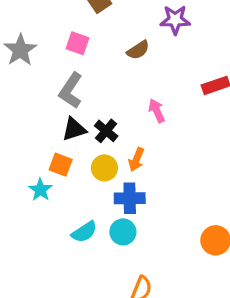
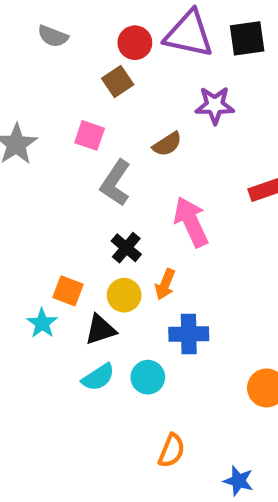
gray L-shape: (71, 90) -> (115, 183), moved
pink arrow: (157, 111) -> (191, 222), size x1.6
black triangle: (74, 129) -> (100, 330), moved
blue cross: (130, 198) -> (189, 334), moved

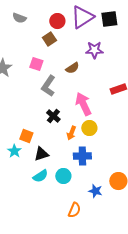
purple triangle: (189, 34) -> (82, 17), turned -45
yellow circle: (124, 295) -> (89, 128), moved
blue star: (238, 481) -> (95, 191), moved

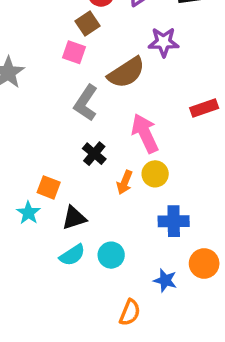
pink square: (36, 64) -> (74, 52), moved
brown semicircle: (72, 68) -> (126, 73), size x1.6
blue cross: (82, 156) -> (174, 221), moved

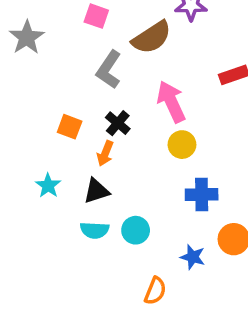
orange arrow: (125, 182) -> (105, 153), moved
orange square: (49, 187) -> (70, 127), moved
cyan semicircle: (72, 255) -> (95, 230), turned 36

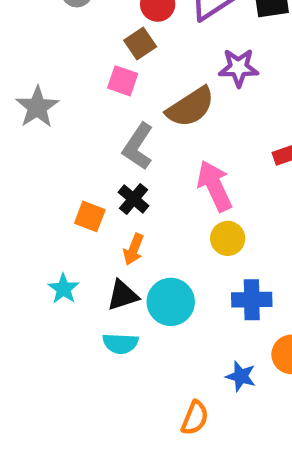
black cross: (118, 123) -> (134, 199), moved
cyan circle: (136, 230) -> (171, 302), moved, size x1.4

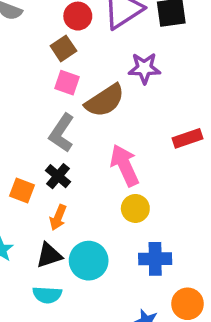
pink square: (123, 81) -> (67, 83), moved

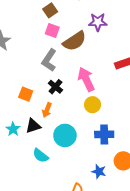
black cross: (58, 176) -> (55, 87), moved
black triangle: (49, 255) -> (33, 126), moved
cyan semicircle: (47, 295) -> (41, 156), turned 35

